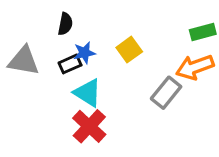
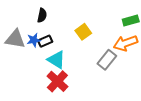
blue star: (84, 53) -> (34, 40), moved

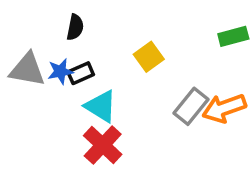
orange arrow: (125, 43) -> (224, 108), moved

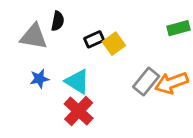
gray triangle: (27, 70) -> (34, 37), moved
blue star: (60, 71) -> (39, 79), moved
black rectangle: (81, 73) -> (94, 39), moved

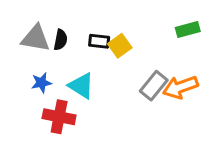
black semicircle: (58, 21) -> (61, 40), moved
black rectangle: (94, 39) -> (99, 41), turned 30
red cross: (79, 111) -> (59, 117), moved, turned -32

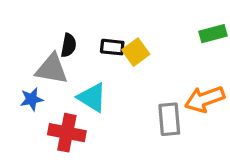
gray triangle: (35, 38) -> (52, 69), moved
blue star: (41, 83) -> (32, 99), moved
gray rectangle: (154, 86) -> (169, 119), moved, turned -44

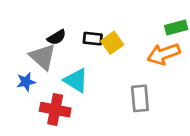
black semicircle: (69, 45) -> (57, 37), turned 48
gray triangle: (52, 69) -> (43, 57), turned 32
orange arrow: (205, 99) -> (164, 54), moved

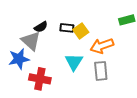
orange arrow: (164, 54) -> (102, 46), moved
cyan triangle: (76, 80) -> (74, 62), moved, turned 30
blue star: (26, 82) -> (19, 59), size x1.5

